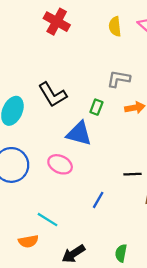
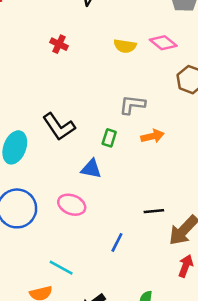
red cross: (57, 22) -> (59, 44), size x0.6
yellow semicircle: (115, 26) -> (125, 46), turned -72
blue triangle: (79, 134) -> (91, 169), size x0.7

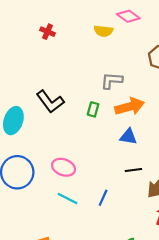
pink diamond: (163, 43) -> (128, 16), moved
orange arrow: (152, 136) -> (130, 107), size x1.5
blue triangle: (91, 169) -> (128, 137), moved
cyan line: (61, 268) -> (68, 199), moved

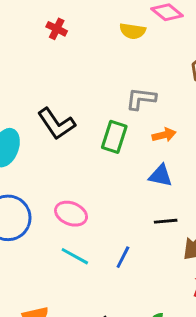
orange arrow: (130, 107) -> (164, 135), size x0.6
green rectangle: (93, 109) -> (114, 137), size x1.5

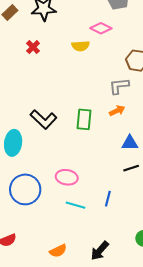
red cross: (57, 29) -> (33, 47), moved, turned 32
gray L-shape: (141, 99) -> (119, 86), moved
blue triangle: (161, 176) -> (130, 143), moved

